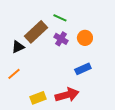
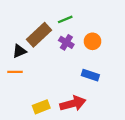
green line: (60, 18) -> (65, 19), turned -48
blue rectangle: (83, 69) -> (90, 75), turned 42
orange line: (14, 74) -> (15, 72), moved, turned 40

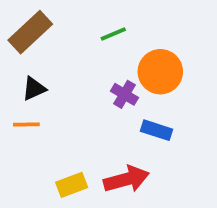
brown rectangle: (39, 35) -> (30, 32), moved
orange circle: (92, 41) -> (160, 72), size x1.5
purple cross: (66, 42) -> (124, 94), moved

